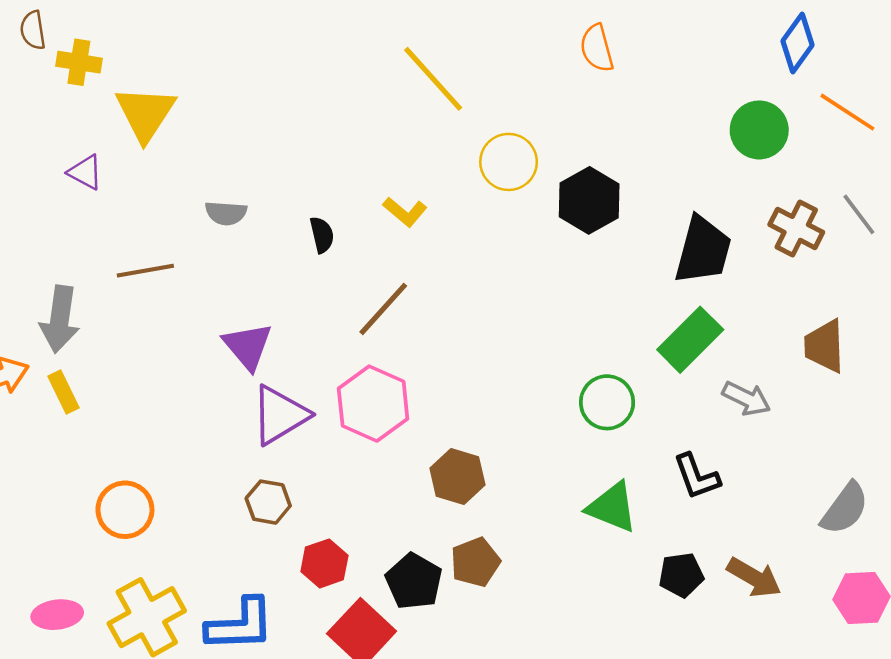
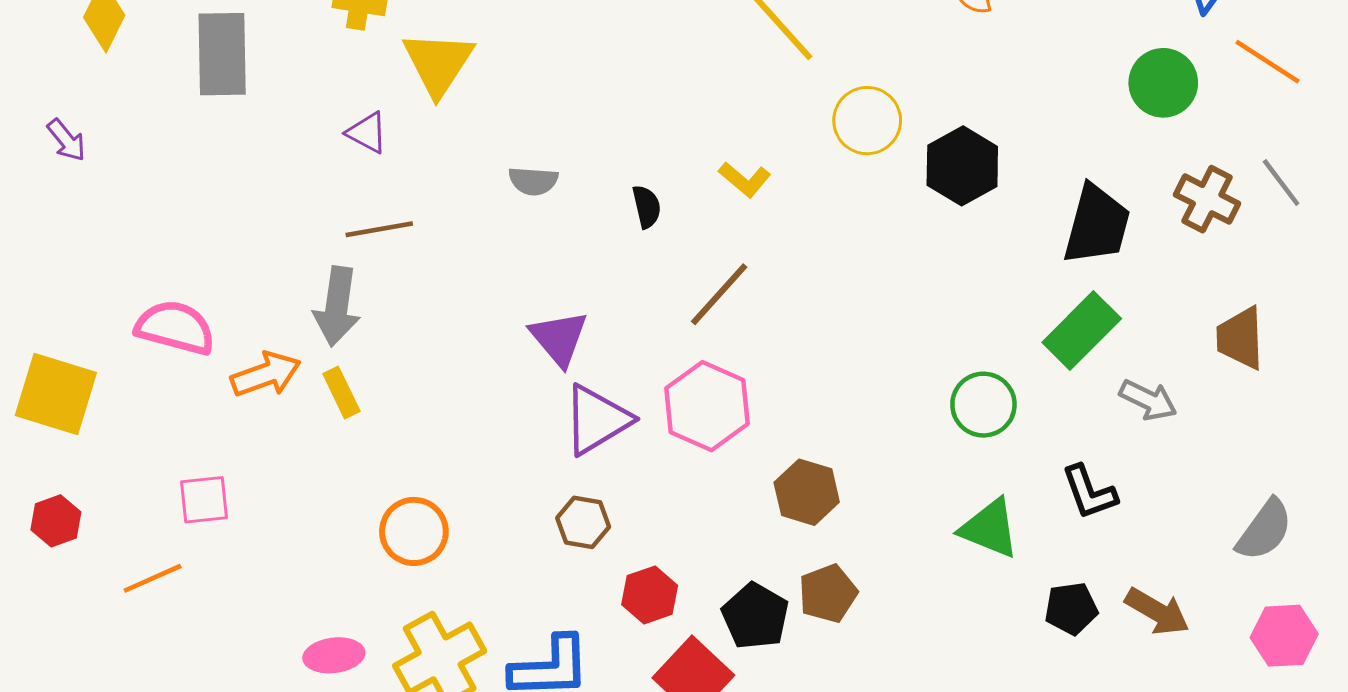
brown line: (145, 271) -> (379, 229), moved

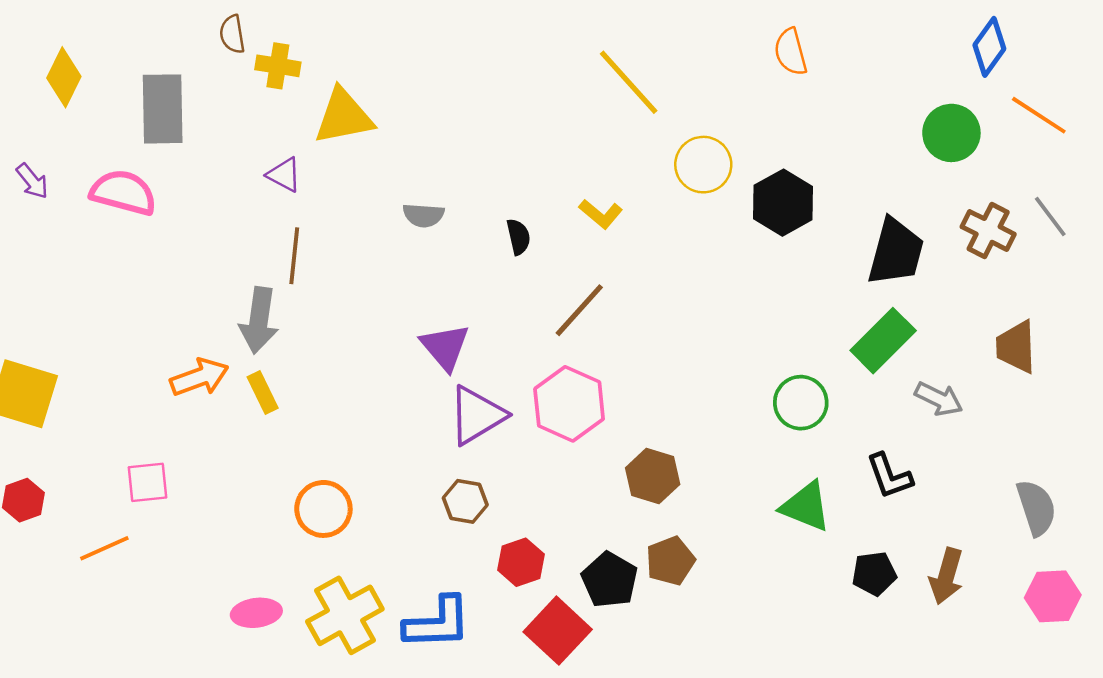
yellow triangle: (438, 63) -> (344, 116), turned 46
brown line: (379, 229) -> (294, 256), turned -74
pink semicircle: (175, 328) -> (123, 192), moved
gray semicircle: (1264, 530) -> (1036, 508), turned -54
brown arrow: (1157, 612) -> (946, 576), turned 76

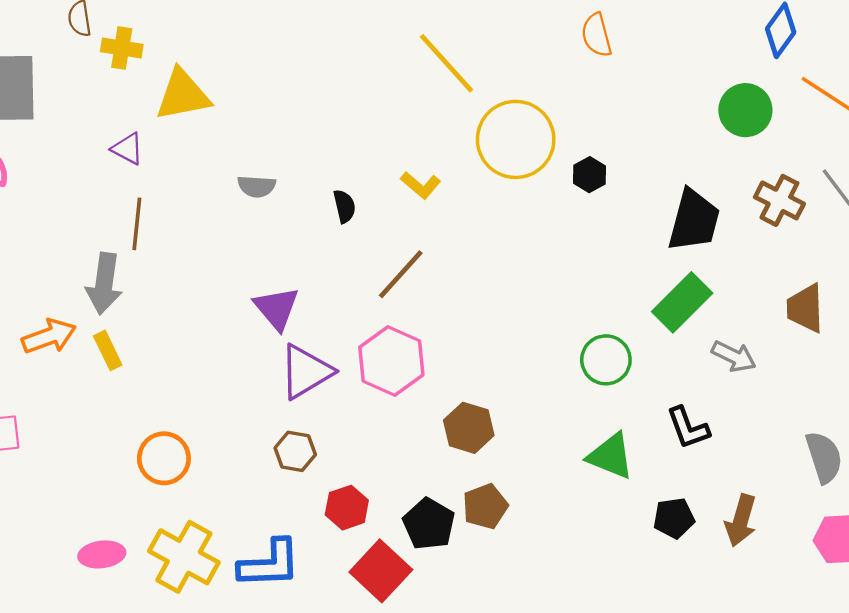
yellow circle: (703, 165) -> (516, 139), size x1.5
black hexagon: (783, 203) -> (590, 175), size x0.6
yellow cross: (345, 615) -> (184, 557), turned -32

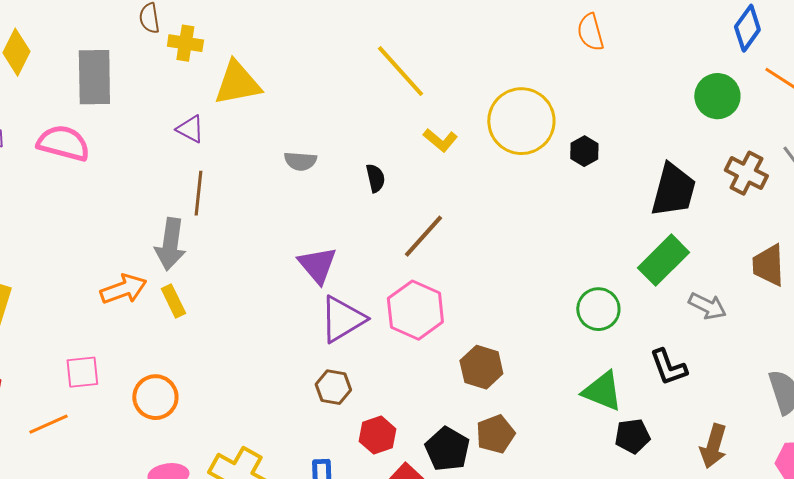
yellow line: (446, 63) -> (400, 71), moved
yellow L-shape: (421, 185) -> (440, 140), moved
orange circle: (164, 458) -> (155, 397), moved
black pentagon: (674, 518) -> (632, 436), moved

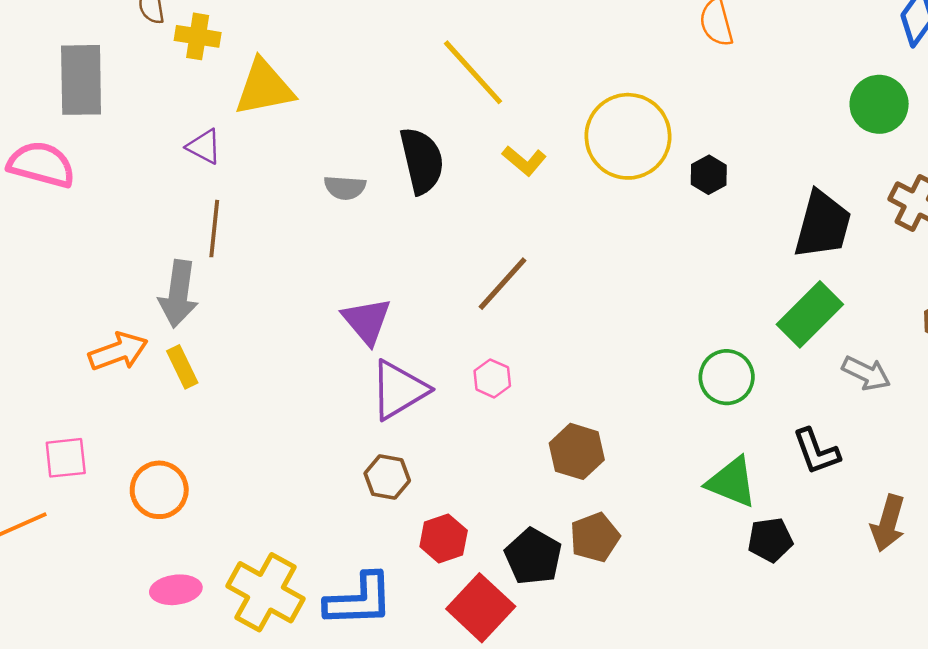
black semicircle: (375, 178) -> (422, 161), moved, size x1.8
pink hexagon: (415, 310) -> (492, 378), size x0.5
brown arrow: (713, 446) -> (888, 523), moved

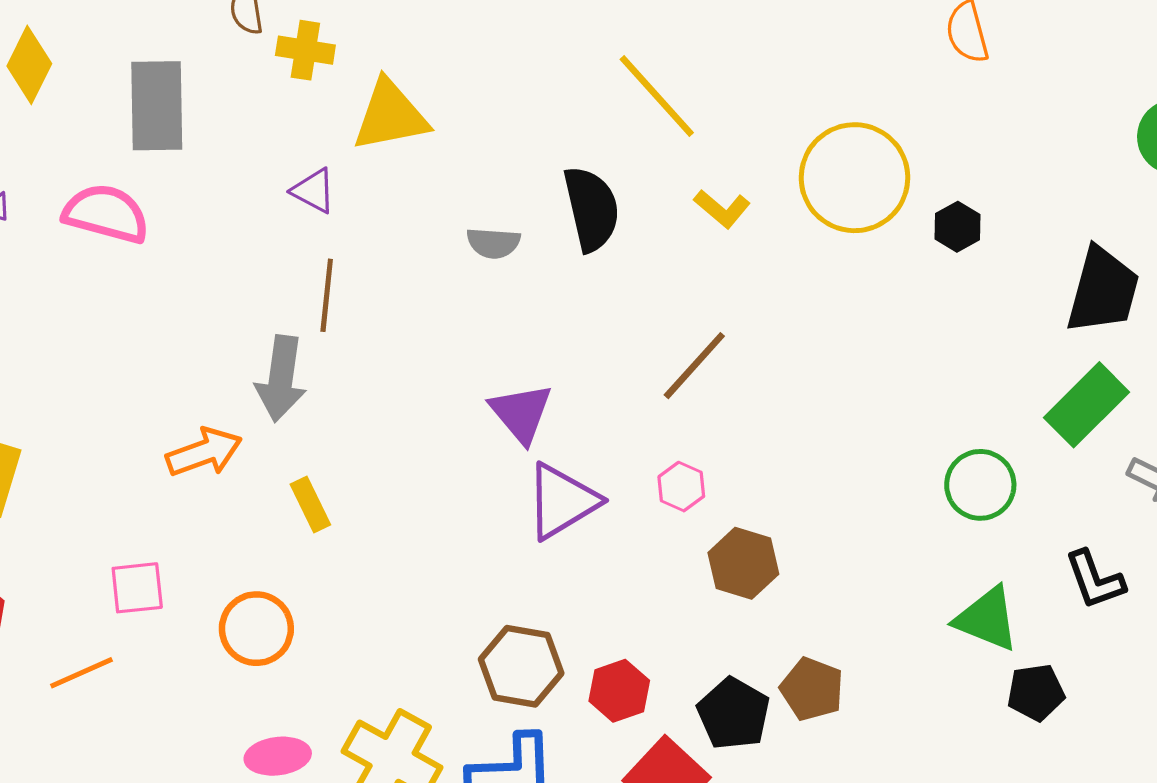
yellow rectangle: (182, 367) -> (310, 504), moved
brown hexagon: (577, 451) -> (743, 563), moved
brown hexagon: (387, 477) -> (521, 666), moved, size x1.4
brown pentagon: (595, 537) -> (812, 689), turned -30

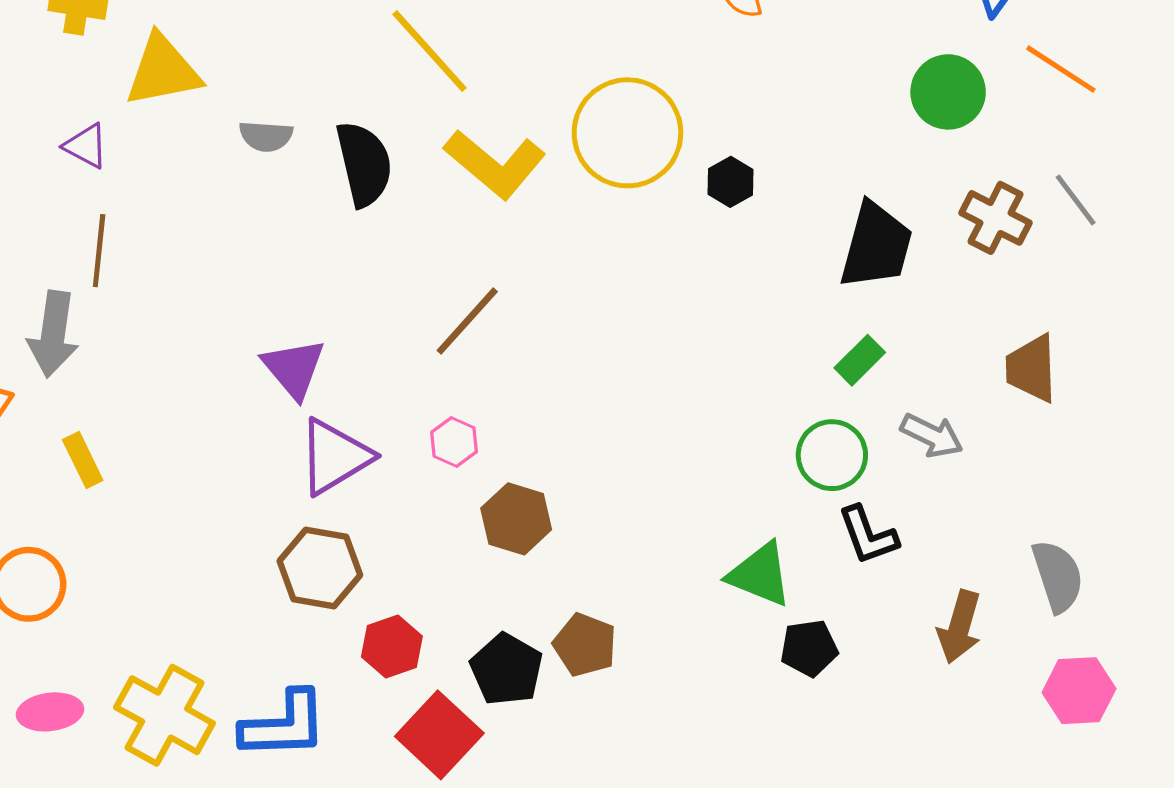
yellow L-shape: (722, 209) -> (495, 164), size x1.8
gray semicircle: (493, 243) -> (266, 136), moved
green rectangle: (1087, 405) -> (860, 360), size x0.6
green circle: (980, 485) -> (832, 455), moved
brown hexagon: (521, 666) -> (320, 568), moved

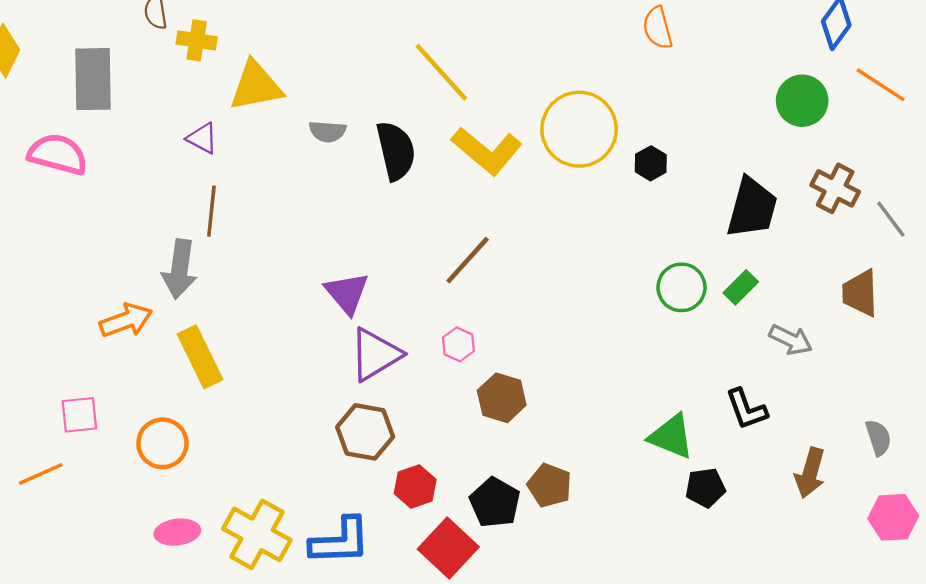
gray line: (1076, 200) -> (891, 219), moved
green circle: (832, 455) -> (681, 287), moved
yellow rectangle: (83, 460) -> (200, 357), size x1.6
gray semicircle: (1058, 576) -> (878, 438), size x0.7

